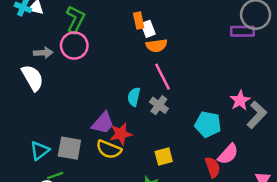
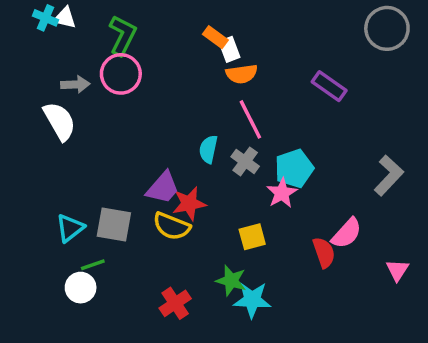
orange rectangle: (139, 21) -> (215, 37), turned -42
purple rectangle: (242, 31) -> (329, 86), moved, turned 35
pink star: (240, 100) -> (282, 193), moved
cyan pentagon: (208, 124) -> (294, 168), moved, turned -30

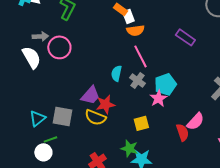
pink circle: (121, 74) -> (59, 47), moved

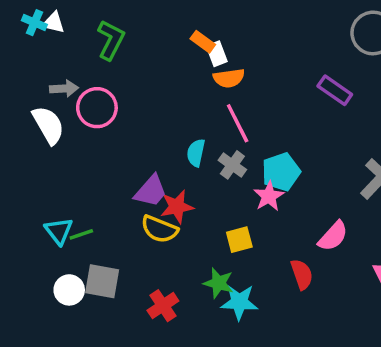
purple rectangle: (185, 37) -> (335, 90), moved
gray square: (62, 116) -> (102, 281), moved
cyan triangle: (37, 118) -> (59, 231), turned -30
red semicircle: (182, 132) -> (302, 274), moved
green line: (50, 139) -> (81, 234), moved

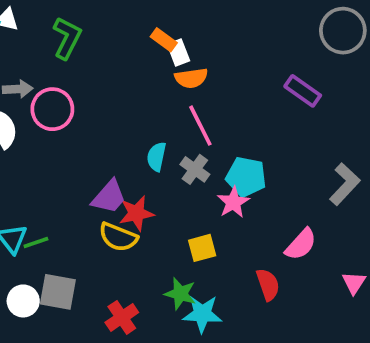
cyan pentagon: (281, 172) -> (246, 177), turned 30

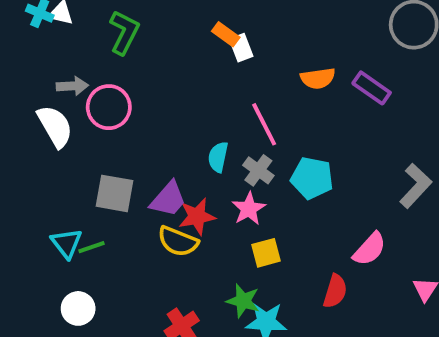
orange semicircle: (191, 78) -> (318, 78), moved
pink star: (233, 202) -> (249, 209), moved
red semicircle: (268, 285) -> (335, 291), turned 36
gray square: (58, 292) -> (115, 193), moved

